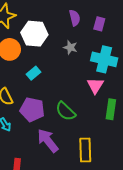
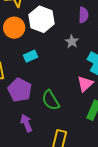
purple arrow: (48, 141) -> (26, 123), size x0.7

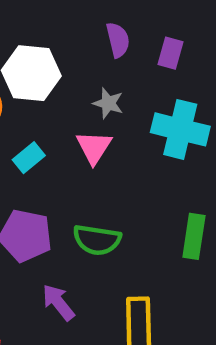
pink triangle: (85, 84) -> (94, 147), moved
green semicircle: (51, 100) -> (97, 240), turned -35

